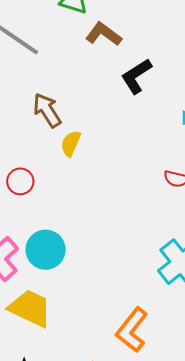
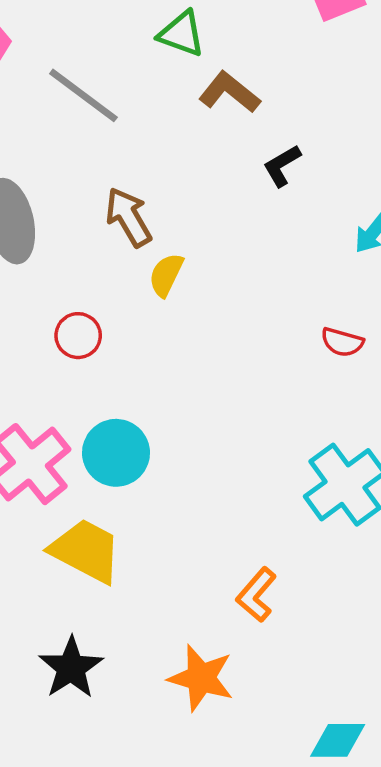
black L-shape: (136, 76) -> (282, 166), size x0.7
orange L-shape: (132, 330) -> (256, 595), size x0.7

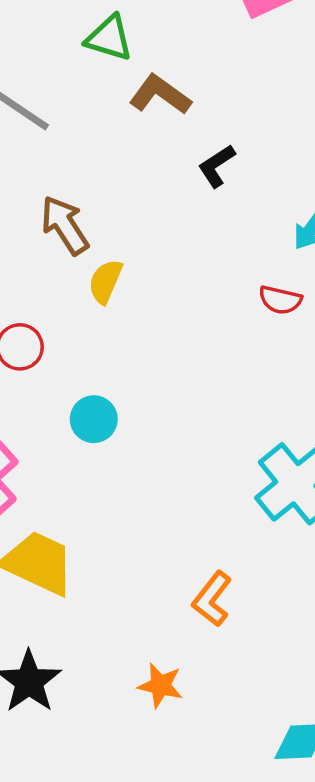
red semicircle: (342, 342) -> (280, 300), moved
cyan circle: (116, 453) -> (94, 419), moved, size x0.7
orange star: (201, 678) -> (160, 685), size x0.7

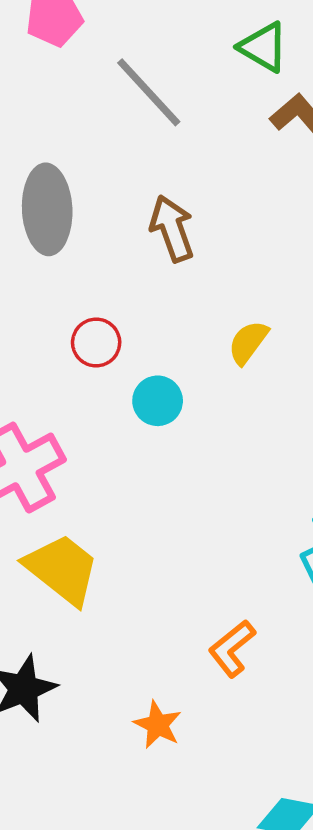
yellow semicircle: (105, 281) -> (248, 342), moved
cyan circle: (94, 419) -> (158, 401), moved

